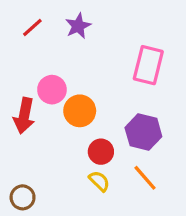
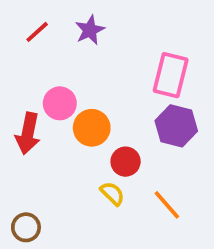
purple hexagon: (143, 132) -> (176, 126), moved
red circle: (101, 152) -> (126, 162), moved
yellow semicircle: (99, 181) -> (112, 194), moved

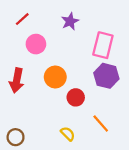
purple star: (90, 30) -> (70, 21), moved
pink circle: (60, 103) -> (36, 44), moved
yellow semicircle: (112, 194) -> (68, 134), moved

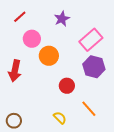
pink rectangle: (103, 45) -> (91, 40), turned 35
orange circle: (55, 77) -> (49, 56), moved

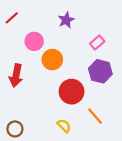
red line: (20, 17) -> (12, 18), moved
pink rectangle: (91, 40) -> (97, 42), size x0.6
red circle: (67, 86) -> (72, 92), size x1.5

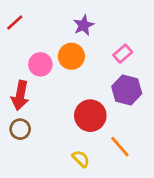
pink circle: (34, 41) -> (40, 64), moved
orange circle: (52, 60) -> (71, 56), moved
brown circle: (15, 129) -> (20, 129), moved

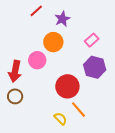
red line: (15, 23) -> (36, 11), moved
pink circle: (40, 64) -> (37, 60), moved
orange line: (120, 147) -> (79, 110), moved

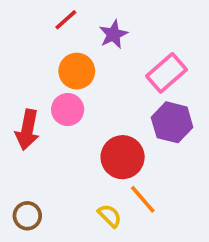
pink rectangle: (92, 40) -> (167, 73), size x1.5
orange circle: (53, 42) -> (77, 71), moved
brown circle: (15, 96) -> (27, 216), moved

